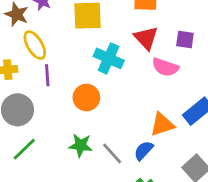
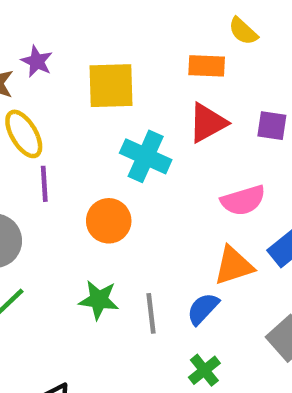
red triangle: (146, 38) -> (207, 123), turned 44
pink semicircle: (165, 67) -> (243, 200), moved, turned -36
gray line: (112, 153) -> (151, 313), turned 35

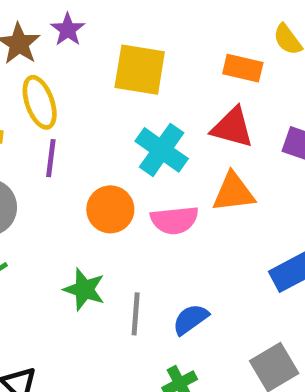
red triangle: (207, 123) -> (232, 128), turned 33
pink semicircle: (243, 200) -> (174, 220), moved
orange triangle: (234, 266) -> (234, 192), moved

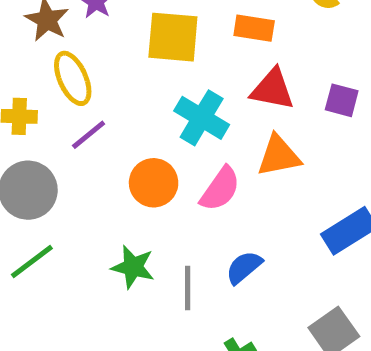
orange rectangle: (243, 68) -> (254, 28), moved
purple line: (51, 158) -> (89, 135), turned 48
pink semicircle: (174, 220) -> (220, 189), turned -45
blue semicircle: (190, 319) -> (244, 267), moved

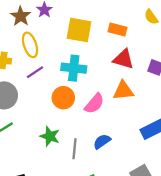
cyan cross: (202, 118) -> (74, 68), moved, turned -30

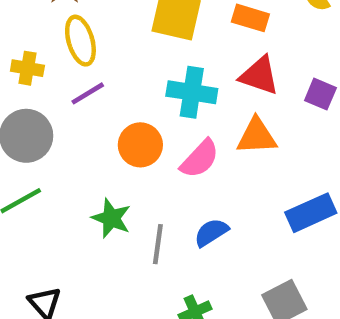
cyan cross: (74, 68) -> (192, 92), moved

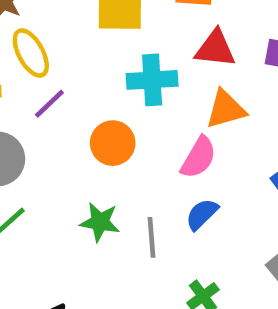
pink semicircle: (200, 159) -> (199, 157), moved

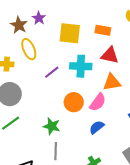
purple line: (49, 104) -> (52, 72), moved
orange circle: (113, 143) -> (74, 102), moved
gray line: (152, 237) -> (56, 151), moved

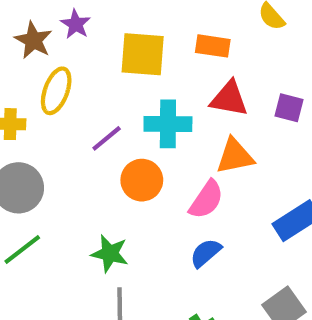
yellow ellipse: (29, 49) -> (56, 91), turned 45
orange circle: (74, 102) -> (142, 180), moved

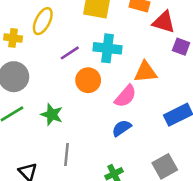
red triangle: (229, 99) -> (164, 22), moved
green star: (110, 253) -> (52, 115), moved

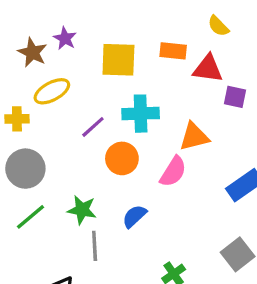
yellow ellipse: (43, 21) -> (52, 91), turned 44
blue semicircle: (122, 128) -> (134, 216), moved
gray line: (67, 154) -> (95, 246), moved

